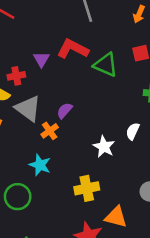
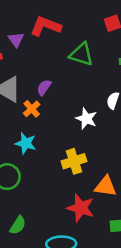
green triangle: (106, 65) -> (81, 54), moved

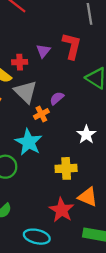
red L-shape: (46, 26) -> (72, 46), turned 68
cyan star: (26, 143) -> (29, 142), size x1.4

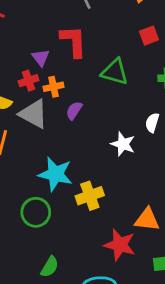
red cross: (20, 62) -> (29, 81), moved
orange cross: (41, 114) -> (54, 87), moved, turned 32
yellow cross: (66, 168) -> (90, 196), moved

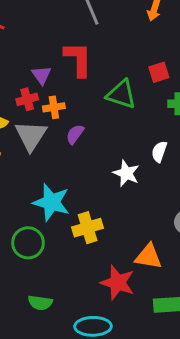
red square: (149, 36) -> (159, 72), moved
gray triangle: (34, 114) -> (31, 136), turned 32
green semicircle: (50, 267) -> (40, 303), turned 65

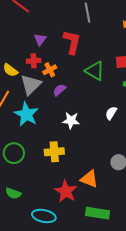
purple triangle: (41, 75) -> (40, 39), moved
orange cross: (54, 107) -> (50, 70), turned -32
white star: (126, 173) -> (71, 120), moved, turned -30
cyan star: (51, 202) -> (26, 114), moved

